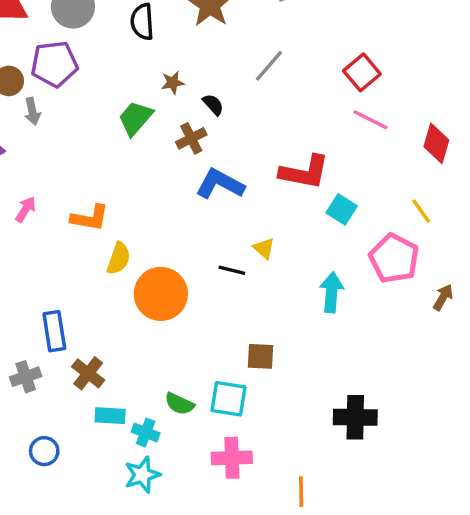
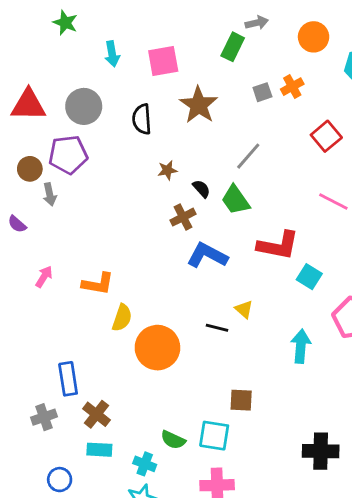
red square: (362, 72) -> (326, 136), moved
green trapezoid: (135, 118) -> (236, 200), moved, turned -76
cyan rectangle: (110, 416) -> (99, 450), moved

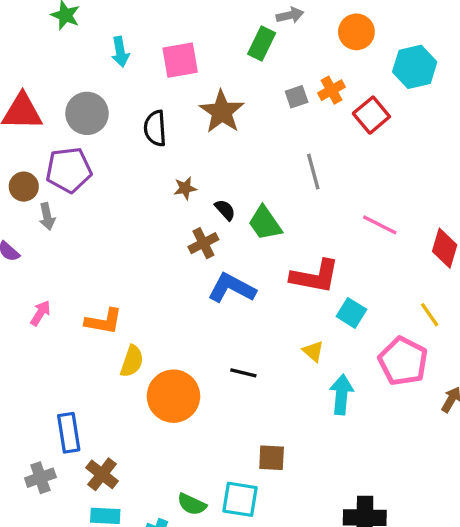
red square: (326, 136) -> (371, 115), moved
gray line: (248, 156) -> (313, 172), moved, turned -56
yellow triangle: (244, 309) -> (313, 351), moved

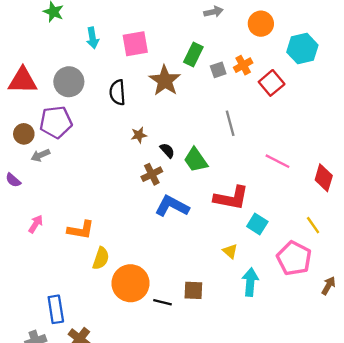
green rectangle: (262, 44) -> (193, 54), moved
gray arrow: (47, 217) -> (40, 155), turned 78
black line: (243, 373) -> (163, 302), moved
brown square: (272, 458) -> (193, 290), moved

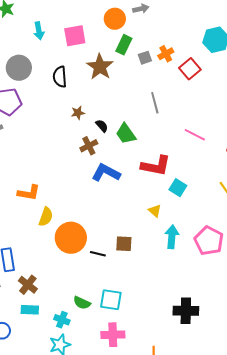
orange circle: (261, 24) -> (115, 19), moved
pink pentagon: (294, 258) -> (209, 241), moved

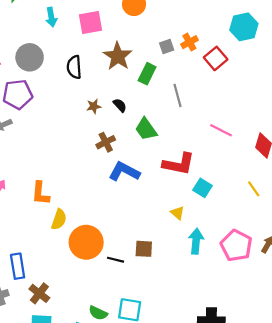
green rectangle: (124, 45) -> (147, 74), moved
black semicircle: (102, 126) -> (120, 105), moved
orange L-shape: (29, 193) -> (40, 193), turned 85

